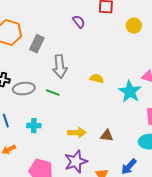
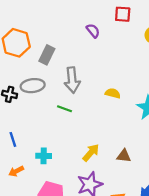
gray ellipse: (24, 89) -> (33, 86), moved
cyan cross: (34, 126) -> (44, 156), moved
yellow arrow: (77, 133) -> (91, 153), turned -48

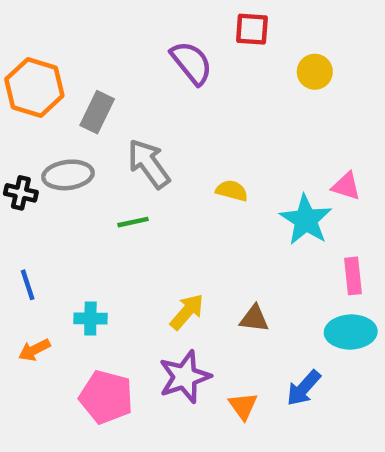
purple semicircle: (93, 31) -> (191, 63), size x1.5
gray arrow: (72, 80) -> (149, 164), turned 150
green line: (64, 109) -> (133, 222), turned -32

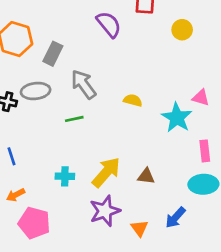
yellow arrow: (187, 312) -> (106, 172), size x1.4
cyan cross: (90, 319) -> (65, 176), moved
pink pentagon: (106, 397) -> (34, 223), moved

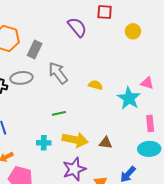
green line: (74, 119) -> (59, 113), moved
yellow arrow: (106, 172) -> (75, 140), turned 60

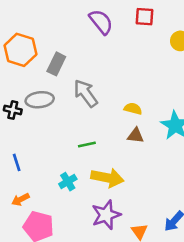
purple semicircle: (77, 27) -> (101, 22), moved
cyan cross: (44, 143) -> (68, 182), turned -32
brown triangle: (106, 143) -> (136, 136), moved

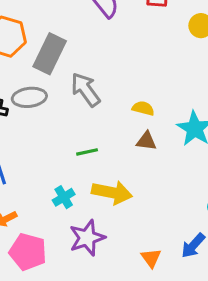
gray rectangle: (56, 64) -> (50, 54), size x1.4
purple star: (106, 215) -> (87, 238), moved

